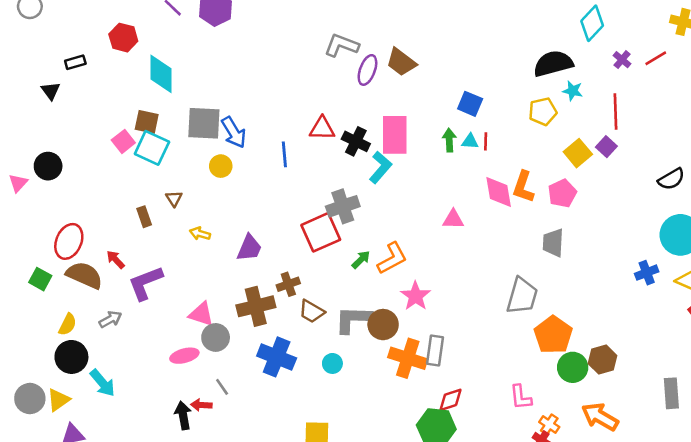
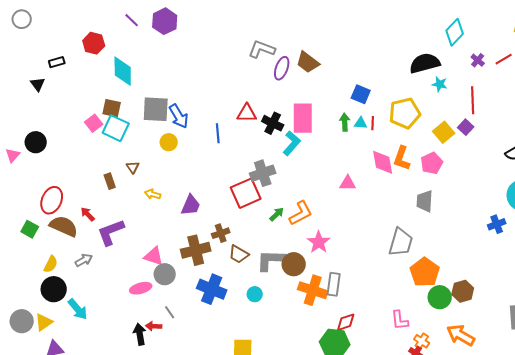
yellow pentagon: (543, 112) -> (405, 113), moved, size x1.4

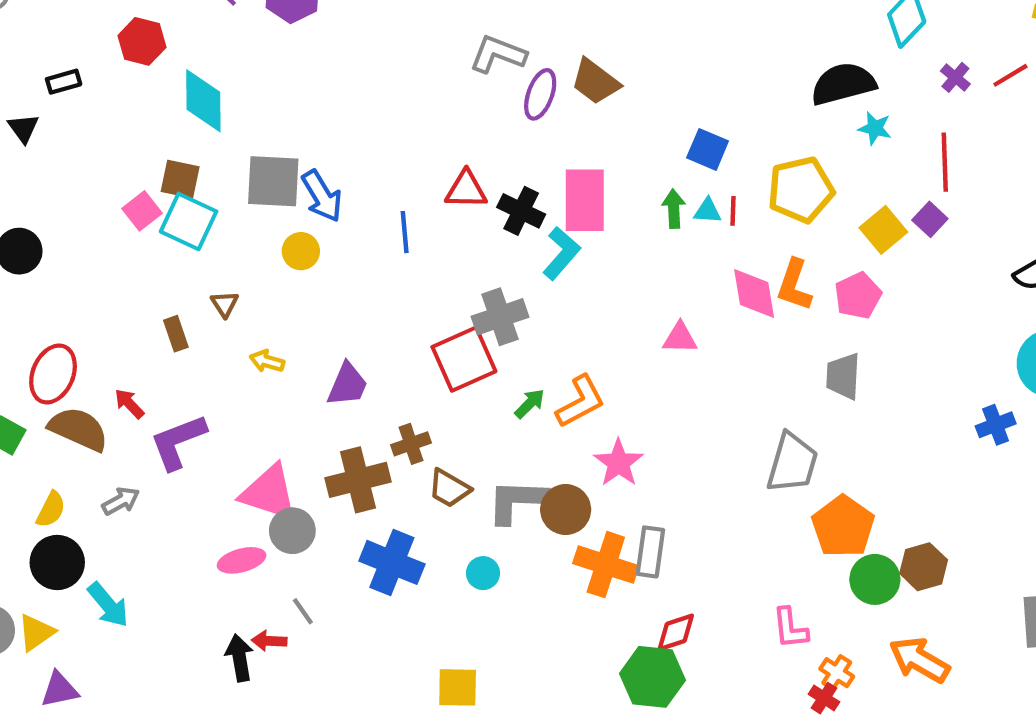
pink triangle: (154, 256) -> (269, 493), size x1.4

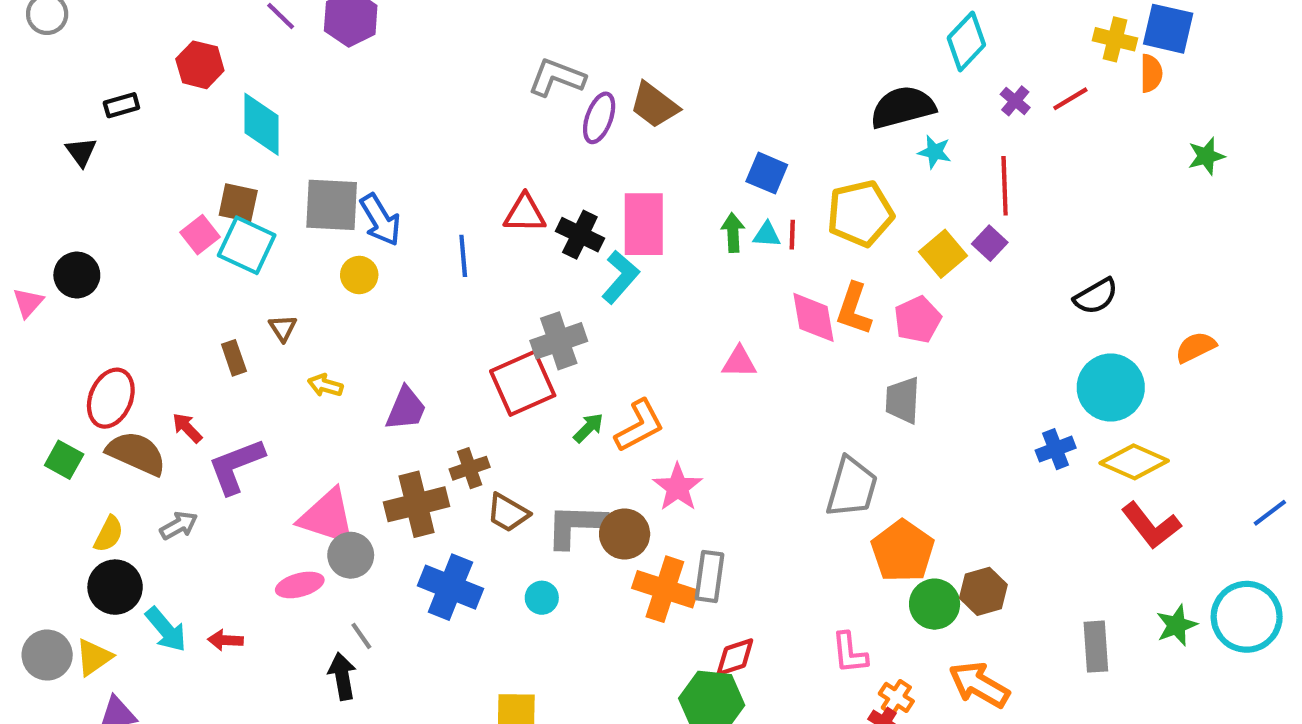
red arrow: (269, 641) -> (225, 640), moved
black arrow: (239, 658) -> (342, 676), moved

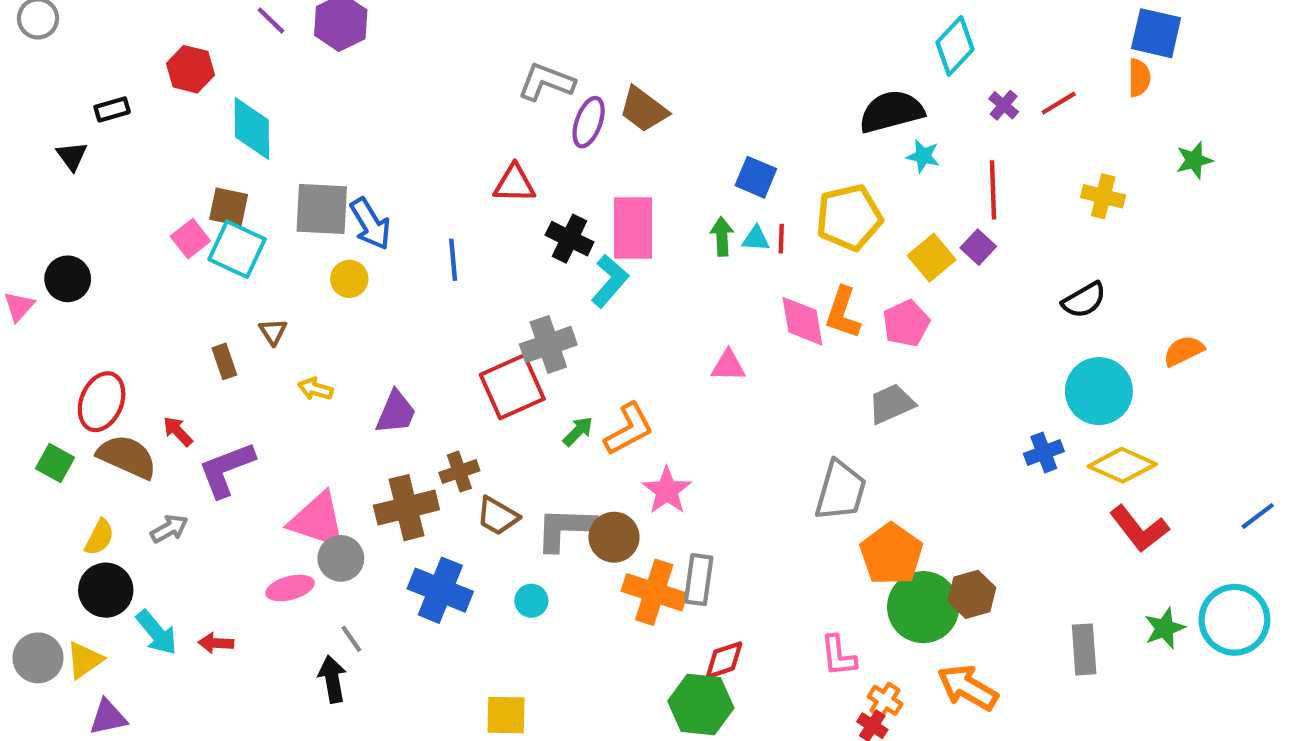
yellow cross: (1115, 39) -> (1103, 196), moved
red triangle: (525, 213) -> (514, 184), moved
gray trapezoid: (903, 400) -> (891, 404), turned 63
green circle: (935, 604) -> (923, 607), size x1.4

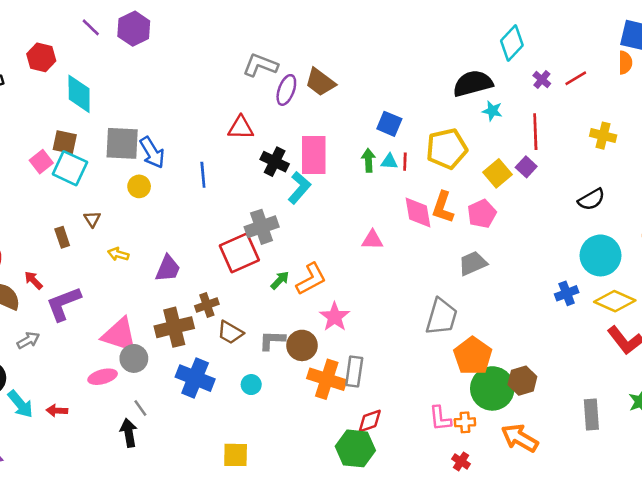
gray L-shape: (565, 529) -> (272, 340), size x0.7
orange cross: (885, 700) -> (465, 422), moved, turned -36

